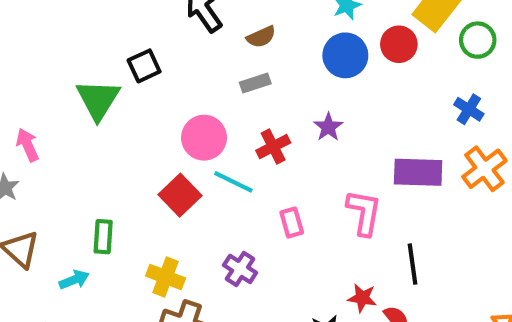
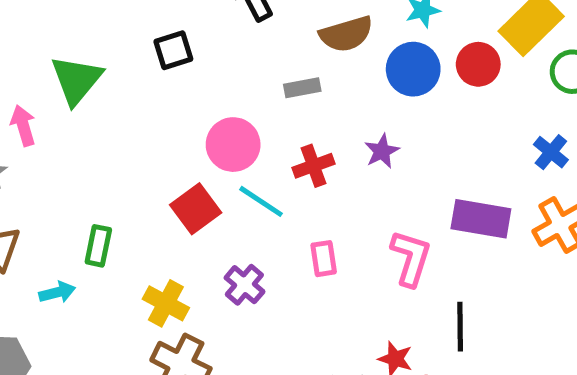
brown semicircle: (261, 37) -> (346, 34), moved, size x1.5
green triangle: (98, 100) -> (76, 80), moved
purple cross: (240, 269) -> (244, 285), moved

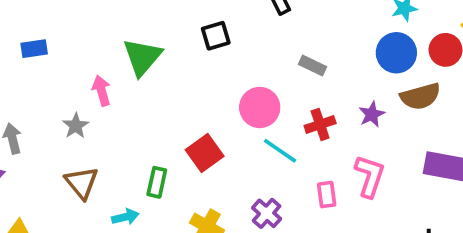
brown semicircle: (346, 34) -> (420, 96), moved
gray rectangle: (302, 88) -> (312, 65), turned 35
red square: (196, 209) -> (205, 153), moved
pink L-shape: (411, 258) -> (370, 176), moved

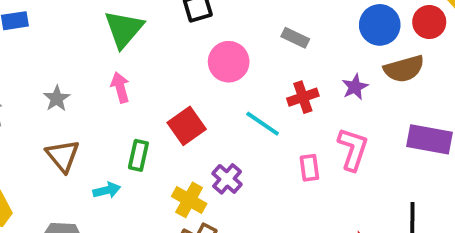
pink arrow: (102, 91) -> (120, 87), moved
pink circle: (260, 107) -> (229, 62), moved
purple cross: (267, 213) -> (227, 179), moved

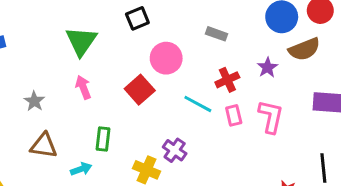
red square: (187, 126) -> (140, 90), moved
brown triangle: (63, 156) -> (44, 146), turned -36
pink rectangle: (309, 168) -> (234, 115), moved

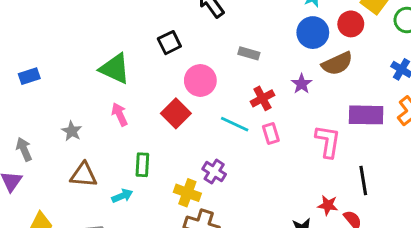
green triangle: (81, 41) -> (115, 69), turned -36
pink L-shape: (271, 117) -> (328, 141), moved

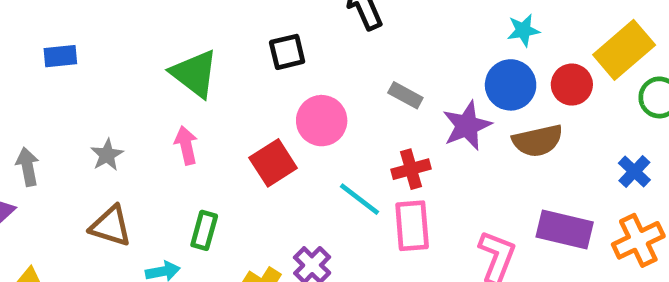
purple star: (302, 84) -> (467, 126), moved, size x1.5
pink rectangle: (271, 133) -> (412, 226), size x1.5

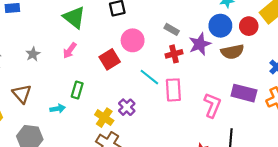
pink arrow: (186, 145) -> (70, 50), turned -133
red cross: (411, 169) -> (174, 54), moved
brown triangle: (111, 226) -> (22, 94), moved, turned 30

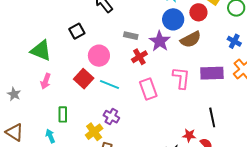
cyan line: (149, 77) -> (110, 85), moved
pink L-shape: (212, 105) -> (181, 78), moved
cyan arrow: (58, 109) -> (50, 136), turned -88
yellow cross: (104, 118) -> (94, 132), turned 36

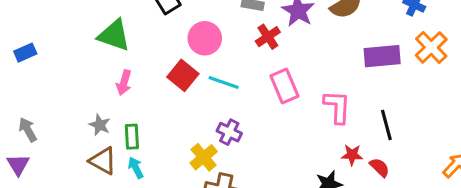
pink L-shape: (181, 78) -> (337, 107), moved
gray star: (14, 94) -> (100, 125), moved
green rectangle: (63, 114) -> (132, 137), moved
brown triangle: (15, 132) -> (103, 161), moved

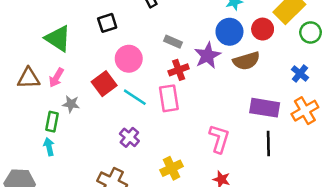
pink rectangle: (284, 86) -> (169, 98), moved
gray star: (100, 125) -> (71, 104), moved, turned -30
black line: (386, 125) -> (268, 143), moved
yellow cross: (204, 157) -> (172, 168), moved
brown triangle: (103, 161) -> (28, 78), moved, turned -45

